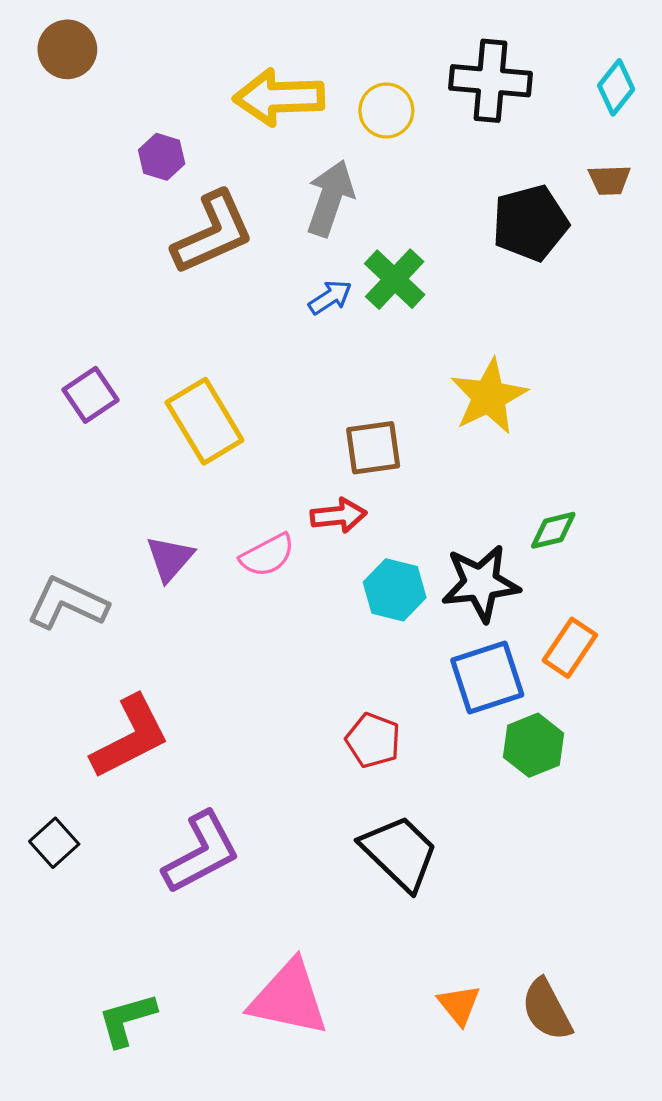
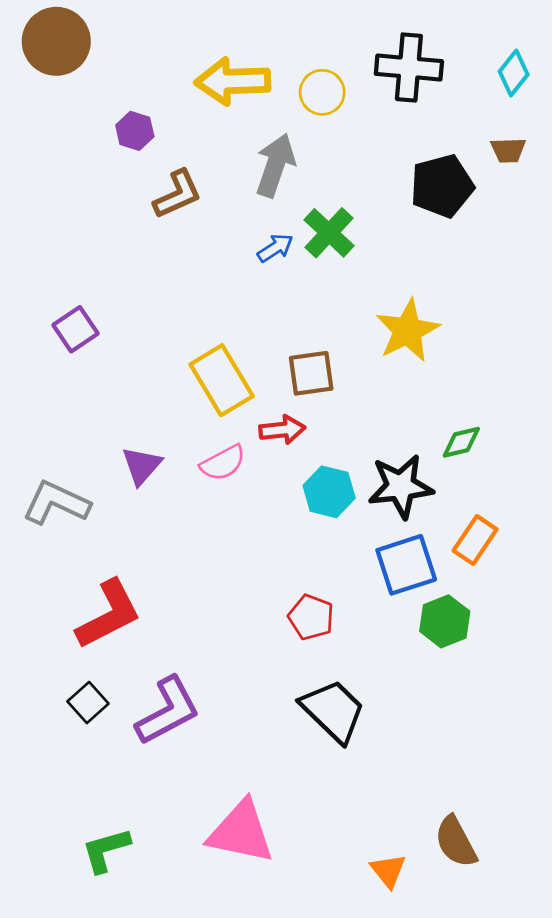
brown circle: (67, 49) -> (56, 41), size x1.4
brown L-shape: (213, 233) -> (178, 194), size x0.7
yellow rectangle: (205, 421) -> (222, 380), moved
black square: (54, 843) -> (88, 703), moved
orange triangle: (459, 1005) -> (388, 871), moved

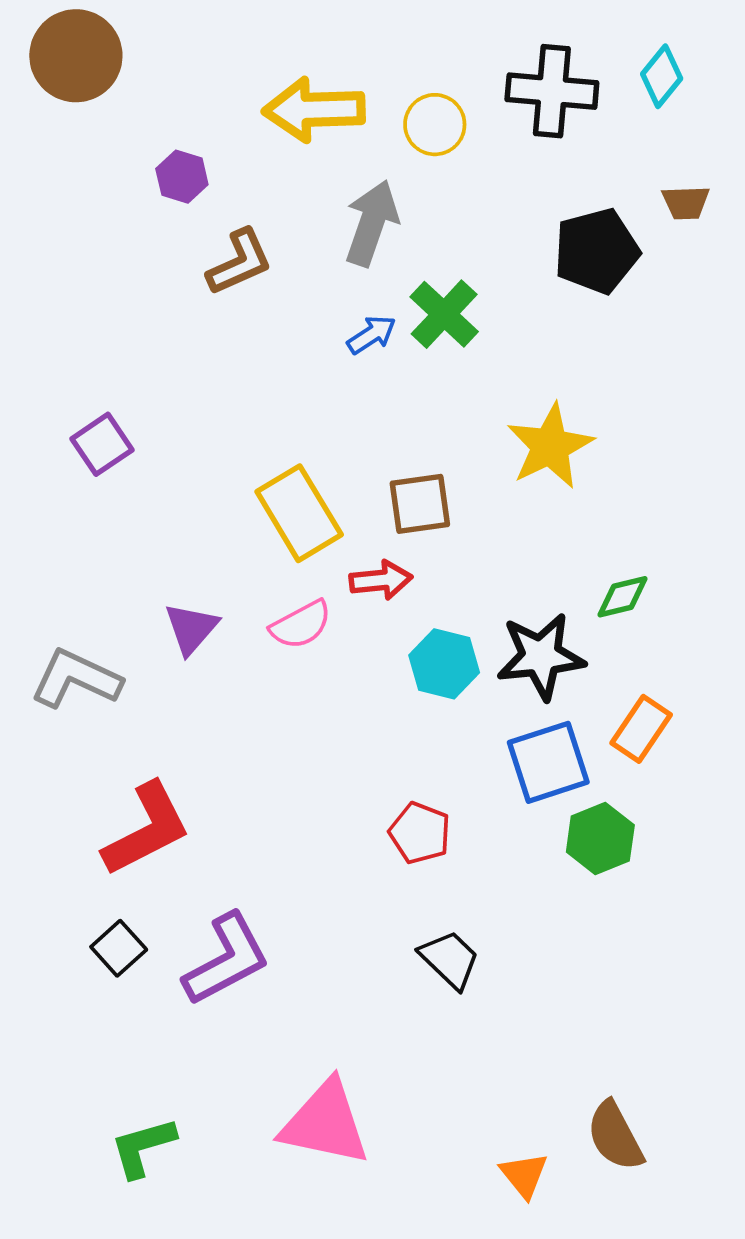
cyan diamond: (514, 73) -> (662, 76), moved
black trapezoid: (333, 711) -> (450, 959), size x0.7

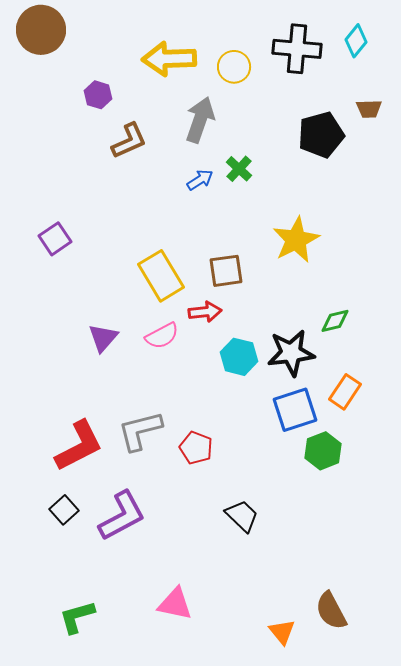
green cross: (444, 314) -> (239, 169), size x0.7
gray L-shape: (76, 679) -> (140, 431), moved, turned -39
red pentagon: (420, 833) -> (196, 448), moved
pink triangle: (325, 1123) -> (175, 604), size x0.7

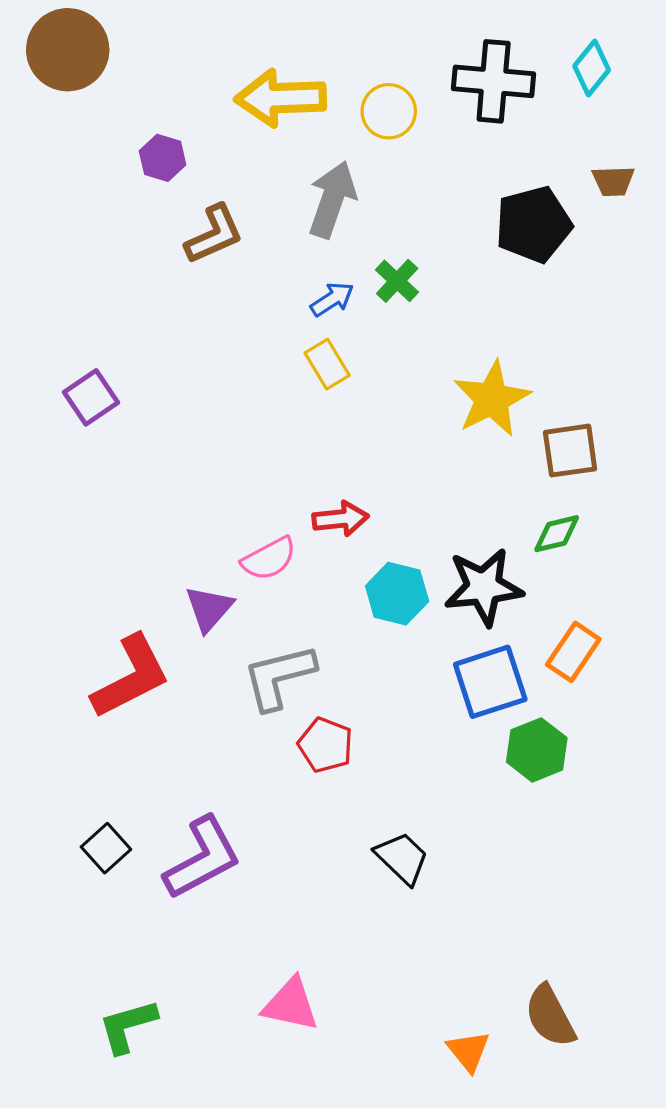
brown square: (226, 271) -> (570, 451), moved
yellow rectangle: (161, 276) -> (327, 364), moved, size x0.6
purple triangle: (103, 338) -> (209, 609), moved
gray L-shape: (140, 431) -> (279, 677), moved
red L-shape: (79, 446) -> (131, 677), moved

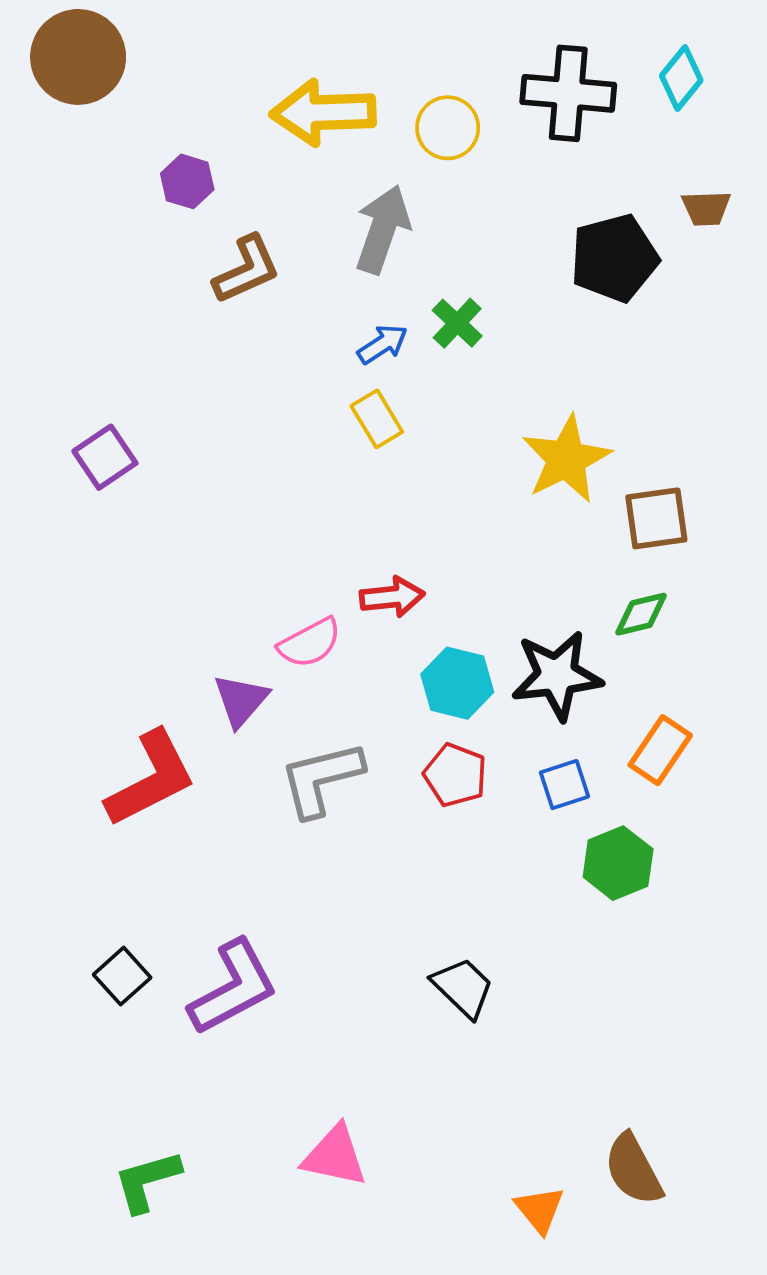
blue square: (490, 682) -> (564, 785), size x0.6
red pentagon: (326, 745) -> (455, 775), moved

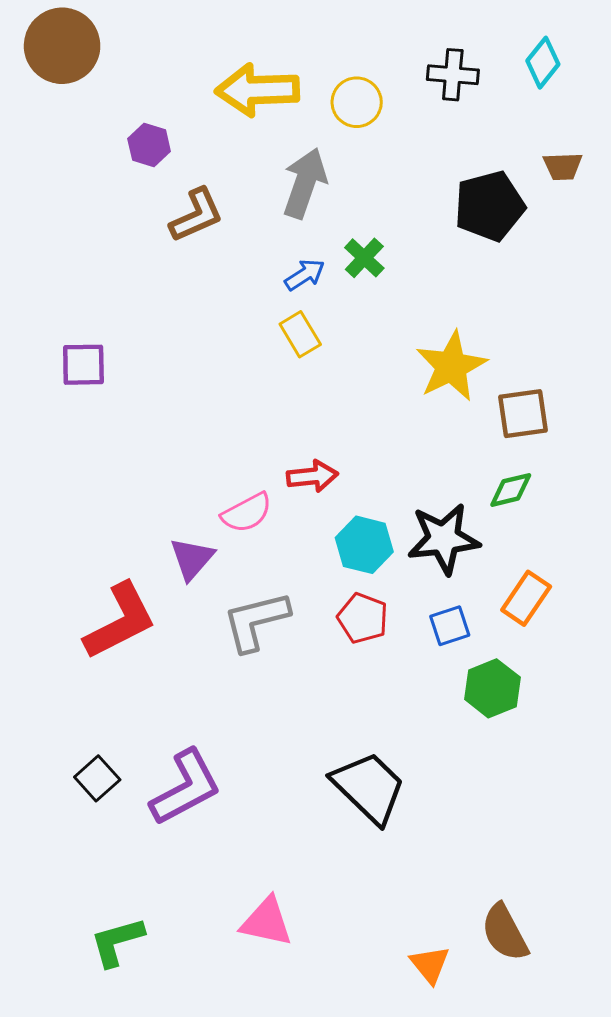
black cross: (568, 93) -> (453, 75), size x0.7
purple square: (105, 457) -> (83, 365), turned 33
black trapezoid: (463, 988) -> (369, 788), size x1.5

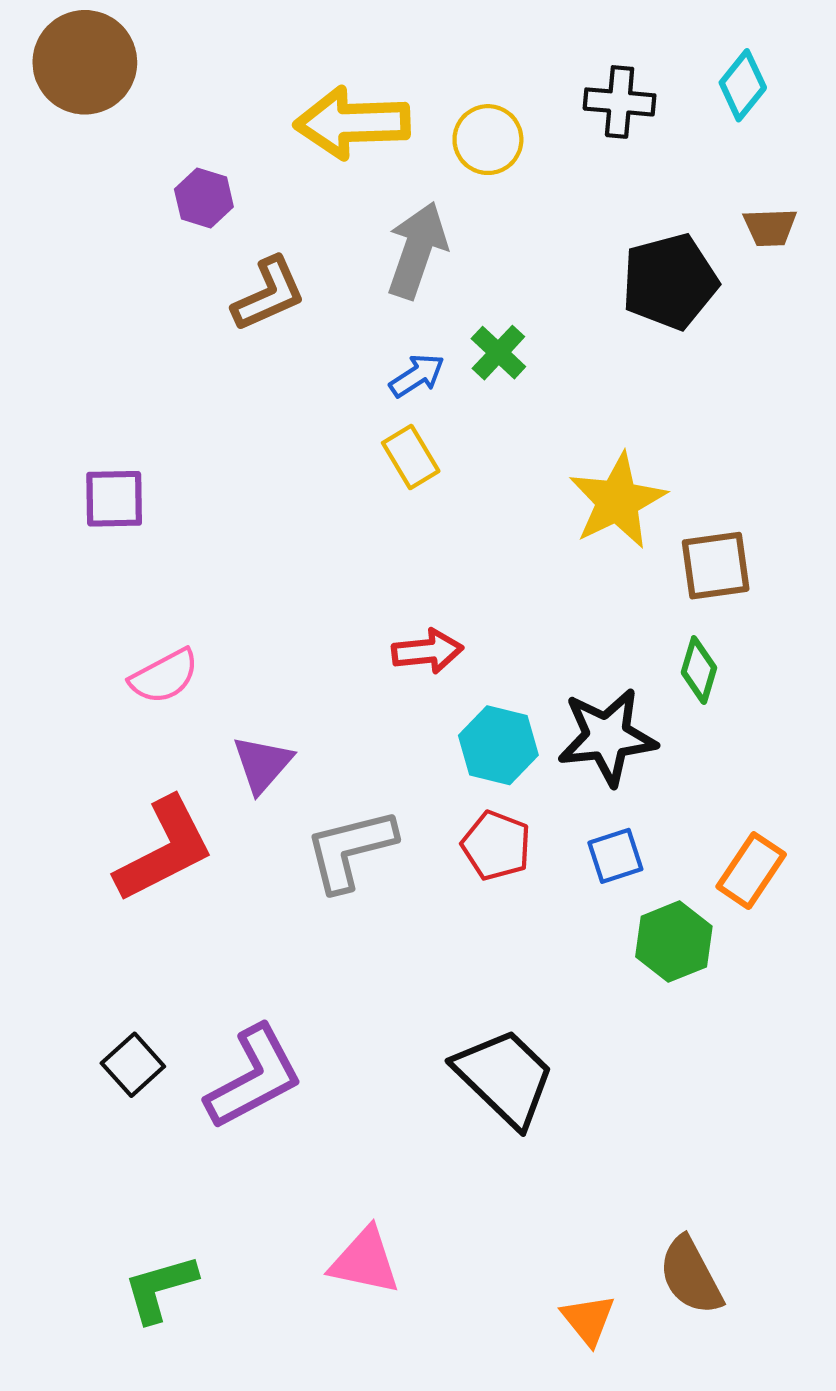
green diamond: (511, 490) -> (699, 670), turned -60
pink semicircle: (247, 513) -> (164, 676), moved
orange rectangle: (526, 598) -> (751, 871), moved

